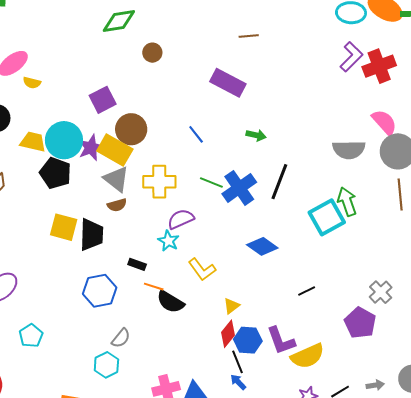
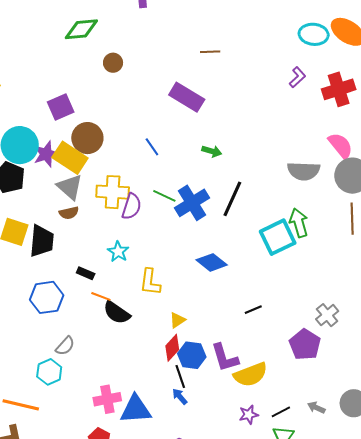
purple L-shape: (351, 57) -> (297, 77), moved, size x0.7
purple semicircle: (181, 219) -> (132, 206), moved, turned 128
yellow L-shape: (202, 269) -> (150, 282), turned 40
gray arrow: (375, 385) -> (316, 408), turned -150

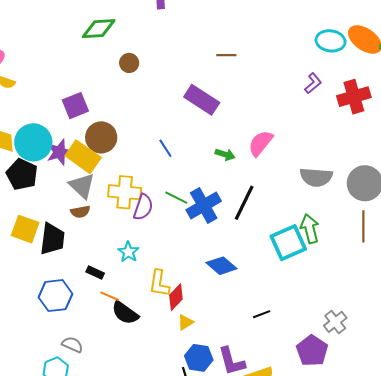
pink semicircle: (341, 146) -> (260, 143), moved, turned -104
gray semicircle: (65, 346) -> (72, 345), turned -110
red diamond: (172, 348) -> (176, 297), moved

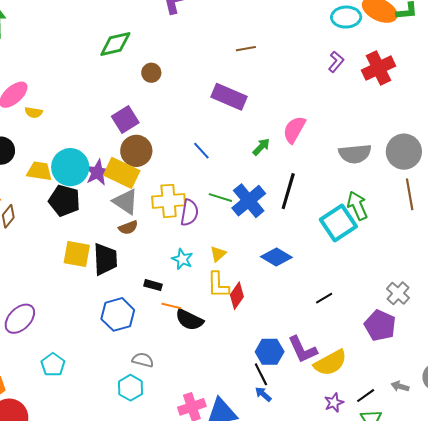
purple square: (75, 106) -> (125, 120), moved
green arrow: (225, 154) -> (261, 147), turned -54
yellow triangle: (185, 322) -> (218, 254), moved

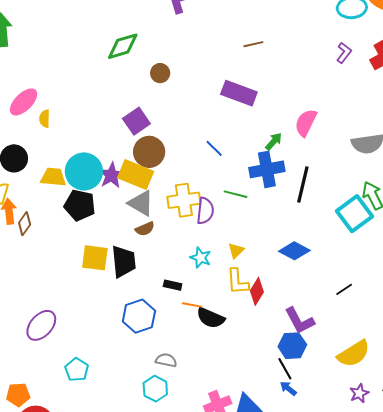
yellow semicircle: (34, 112) -> (45, 119), turned 84
blue cross: (249, 201) -> (267, 169), moved, turned 32
purple L-shape: (302, 350) -> (299, 321), moved

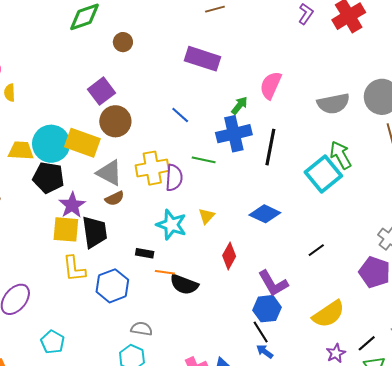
purple star: (112, 175) -> (72, 205), moved
yellow rectangle: (136, 175) -> (82, 143), moved
cyan star: (201, 258) -> (171, 225), size x1.4
yellow L-shape: (238, 282) -> (74, 269), moved

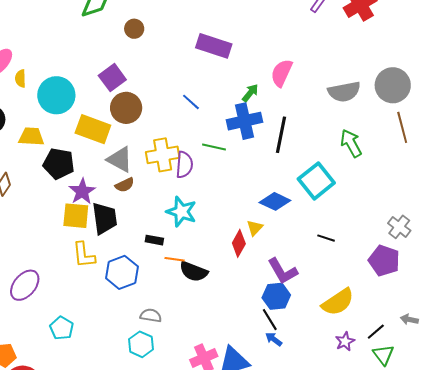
cyan circle: (51, 144) -> (56, 95), moved
cyan square: (323, 174) -> (316, 181), moved
yellow triangle: (207, 216) -> (255, 228), moved
black line: (316, 250) -> (326, 238), turned 54

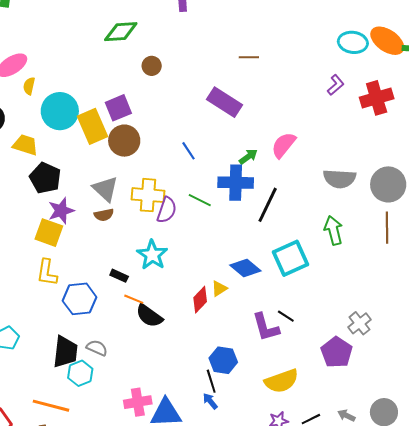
yellow rectangle: (93, 129) -> (92, 126), moved, turned 32
black trapezoid: (105, 218) -> (65, 352), moved
purple L-shape: (283, 271) -> (266, 327), moved

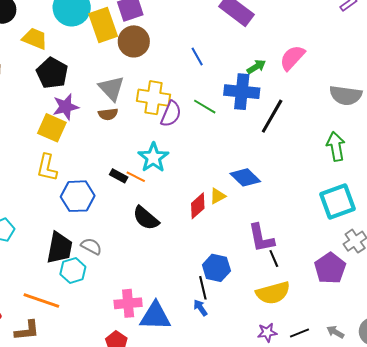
cyan square: (291, 258) -> (337, 201), moved
orange line: (134, 299) -> (136, 177), moved
black line: (286, 316) -> (274, 259), moved, turned 30

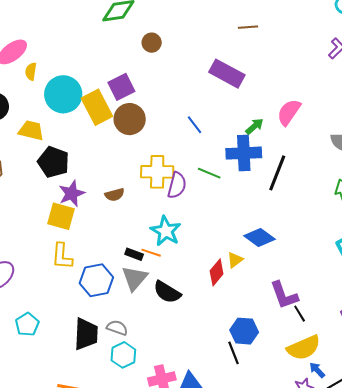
gray triangle: (111, 88) -> (134, 278), moved, turned 32
cyan hexagon: (73, 270) -> (123, 355), moved
blue arrow: (200, 308) -> (317, 370), moved

